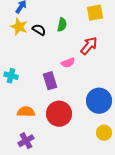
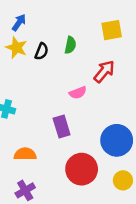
black semicircle: (39, 30) -> (42, 51), turned 80
purple rectangle: (50, 81) -> (62, 127), moved
red circle: (59, 114) -> (82, 169), moved

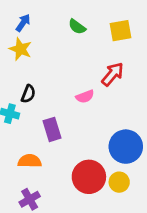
green semicircle: (70, 45) -> (77, 27), moved, turned 114
black semicircle: (42, 51) -> (28, 94), moved
purple rectangle: (62, 127) -> (52, 129), moved
yellow circle: (123, 180) -> (119, 182), moved

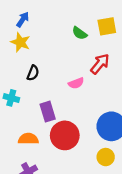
green semicircle: (77, 27) -> (80, 33), moved
black semicircle: (28, 94) -> (33, 73), moved
red circle: (89, 177) -> (65, 135), moved

